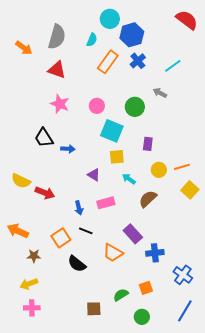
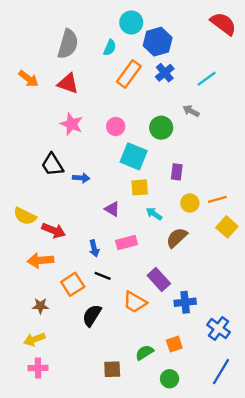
orange arrow: (24, 48) -> (28, 79), moved
orange arrow: (18, 231) -> (40, 260), moved, turned -30
black semicircle: (77, 264) -> (92, 315), turned 84

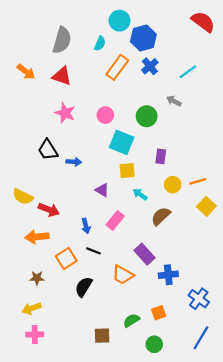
pink rectangle: (126, 242) -> (115, 220), turned -36

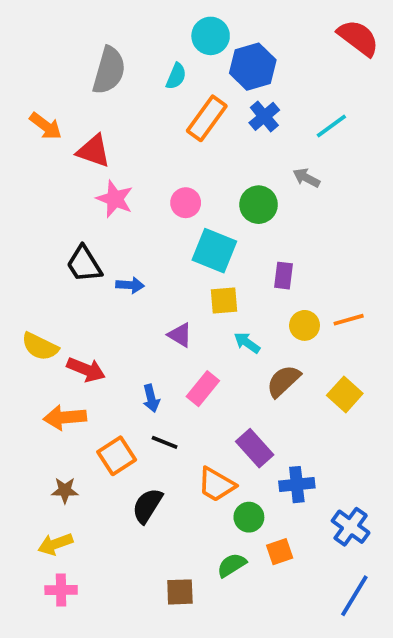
red triangle: (62, 76) -> (94, 151), moved
yellow square: (206, 206) -> (345, 394), moved
green circle: (154, 344) -> (249, 517), moved

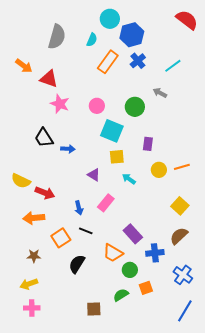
brown semicircle: (283, 381) -> (179, 236), moved

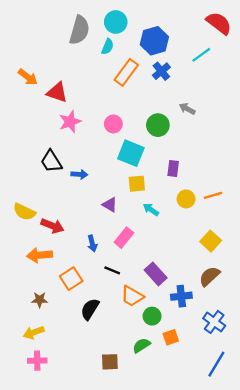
cyan circle: (110, 19) -> (116, 22), moved
gray semicircle: (57, 37) -> (79, 30), moved
cyan line: (173, 66) -> (201, 55), moved
pink star: (60, 104) -> (70, 122), turned 30
black line: (86, 231) -> (112, 270), moved

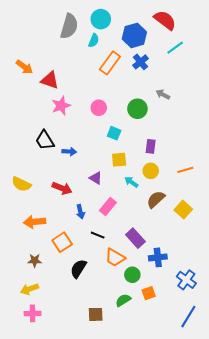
red semicircle: (219, 23) -> (165, 20), moved
cyan square: (131, 153) -> (114, 133), size x0.6
yellow circle: (186, 199) -> (151, 171), moved
red arrow: (52, 226) -> (62, 188), moved
brown semicircle: (209, 276) -> (156, 199), moved

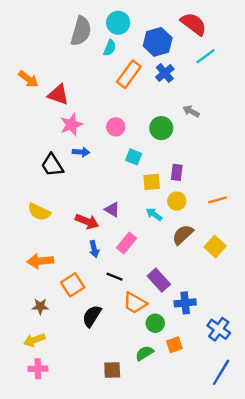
blue arrow: (69, 152) -> (81, 152), moved
yellow square: (119, 160) -> (152, 182), moved
yellow semicircle: (21, 184) -> (39, 212), moved
red arrow: (62, 188) -> (87, 221), moved

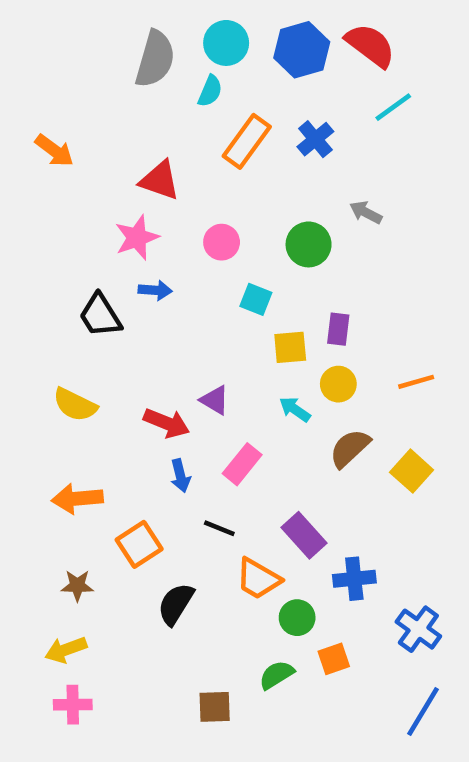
blue hexagon: (158, 42) -> (302, 50), moved
red triangle: (58, 95) -> (160, 180), moved

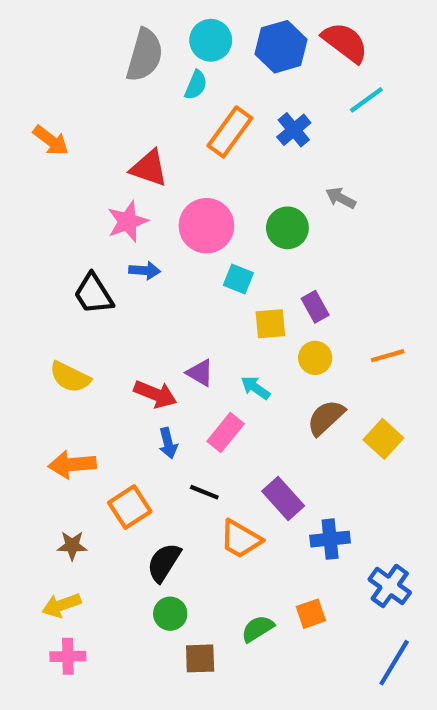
pink circle: (222, 242) -> (206, 226), size x1.6
purple rectangle: (338, 329) -> (315, 307), turned -36
cyan arrow: (295, 409) -> (255, 388), moved
green circle: (297, 618) -> (170, 614), moved

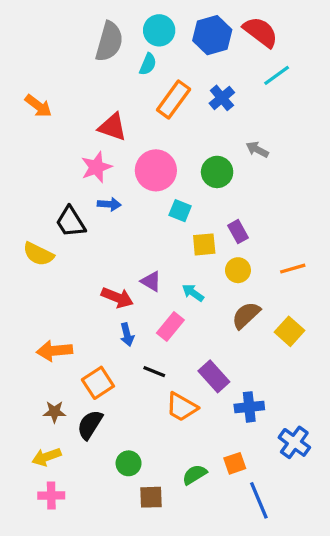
yellow semicircle: (70, 377) -> (38, 254), moved
black semicircle: (164, 563) -> (90, 425), moved
blue line: (394, 663) -> (259, 500), moved, turned -54

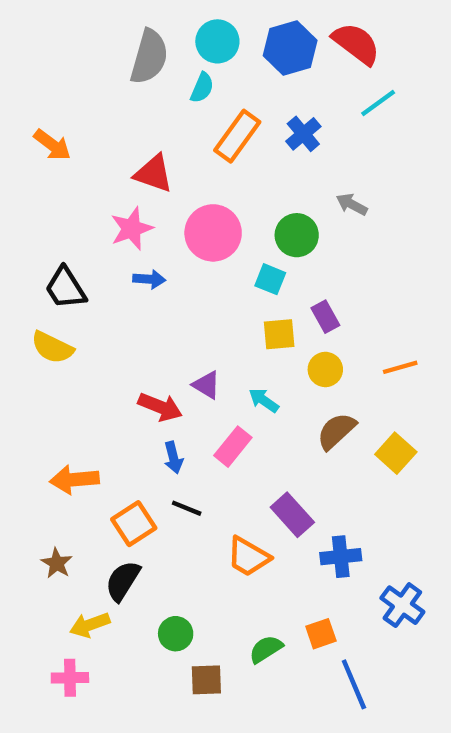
cyan square: (180, 211) -> (270, 279), moved
black trapezoid: (71, 222) -> (66, 288), moved
black line: (154, 372) -> (187, 508), moved
brown star: (54, 412) -> (57, 563), moved, turned 30
yellow arrow: (46, 457) -> (90, 625), moved

